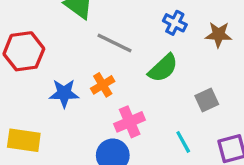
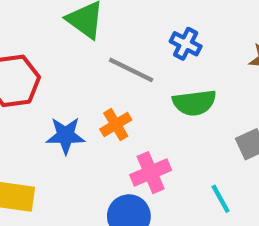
blue cross: (175, 23) -> (186, 44), moved
green semicircle: (163, 68) -> (194, 103), turned 36

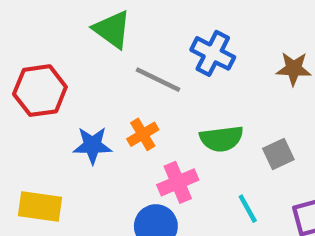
blue cross: (186, 44) -> (213, 53), size x1.4
green semicircle: (194, 103) -> (221, 139), moved

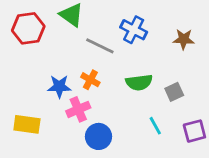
red hexagon: (40, 91) -> (28, 28), moved
orange cross: (143, 134) -> (90, 80), turned -30
pink cross: (178, 182) -> (78, 109), moved

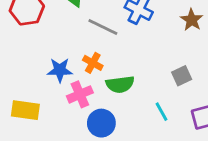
brown star: (184, 39) -> (192, 20), turned 30
green semicircle: (139, 82) -> (120, 84), moved

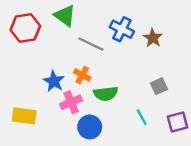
brown star: (192, 20) -> (153, 38), moved
blue star: (60, 70) -> (54, 81), turned 30

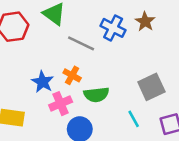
brown star: (153, 38) -> (145, 22), moved
gray square: (159, 86) -> (151, 87), size x1.5

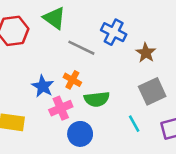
brown star: (145, 22) -> (146, 53), moved

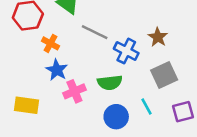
blue cross: (114, 32) -> (126, 51), moved
orange cross: (72, 80) -> (50, 43), moved
blue circle: (80, 134) -> (116, 117), moved

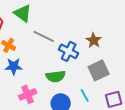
blue star: (57, 70) -> (14, 66), turned -30
pink cross: (74, 91) -> (28, 94), moved

